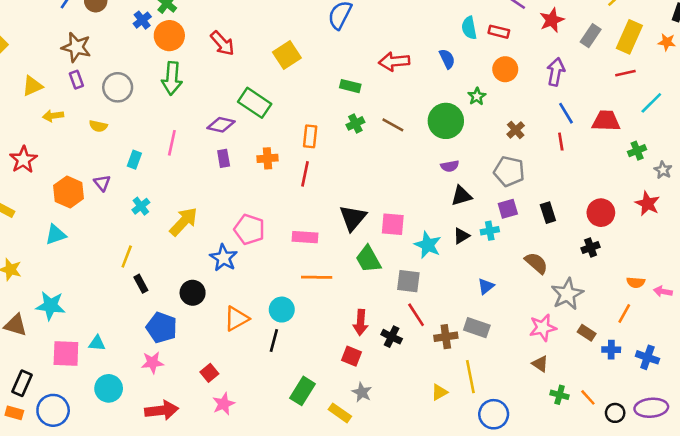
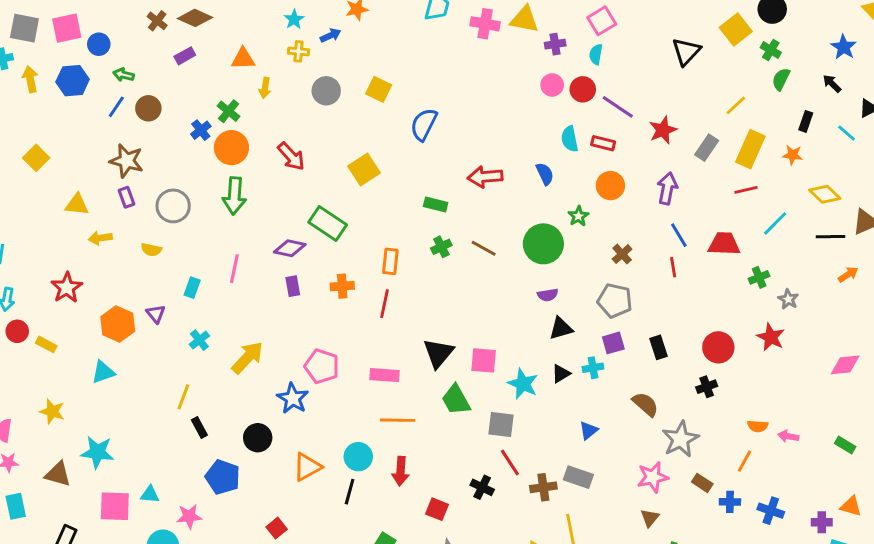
yellow triangle: (32, 86) -> (77, 204), turned 30
red arrow: (361, 322) -> (401, 471), moved
pink star: (153, 363) -> (189, 516), moved
brown triangle: (540, 364) -> (650, 518), turned 36

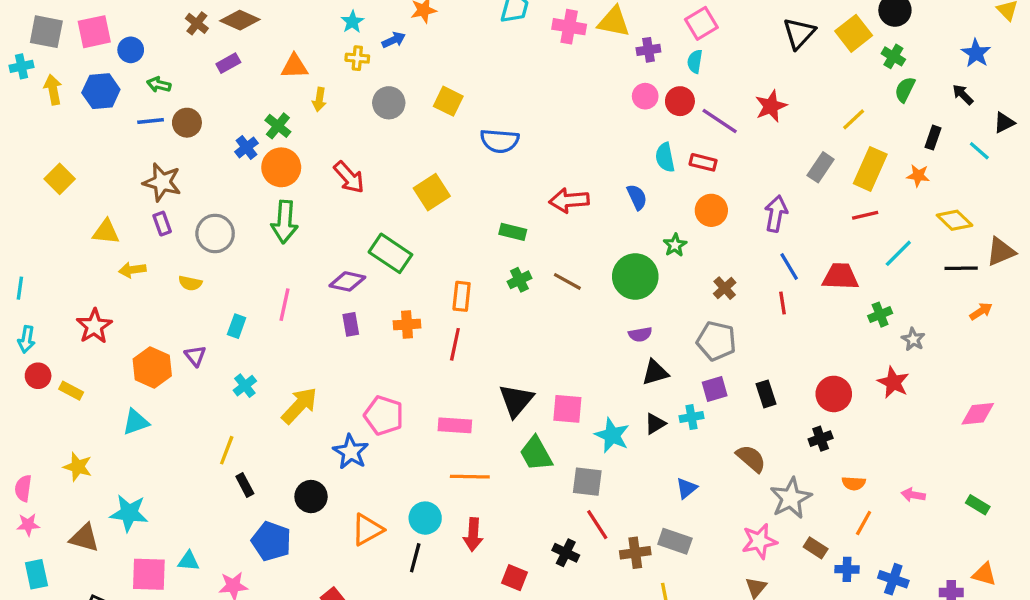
black triangle: (686, 51) -> (799, 33), moved
blue line: (116, 107) -> (151, 121), turned 50
blue semicircle: (424, 124) -> (500, 141), turned -112
red star: (663, 130) -> (771, 106), moved
orange semicircle: (758, 426) -> (854, 483), moved

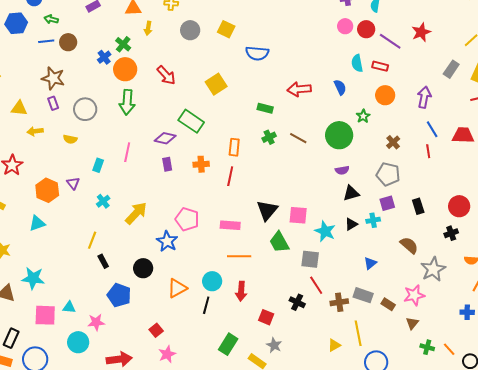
brown rectangle: (816, 548) -> (388, 304), moved

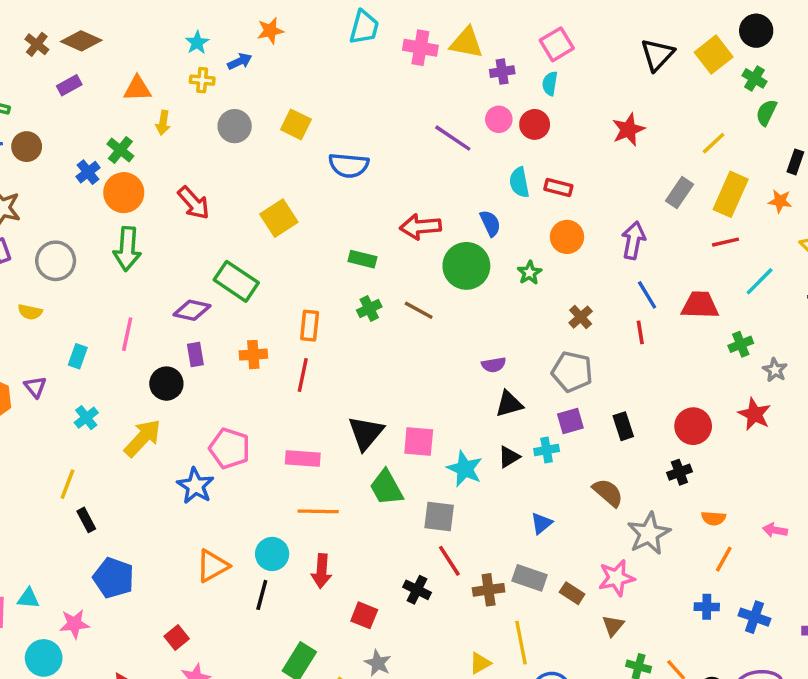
purple line: (390, 41) -> (453, 138), moved
green circle: (339, 135) -> (466, 266), moved
black circle: (143, 268) -> (166, 384), moved

